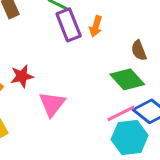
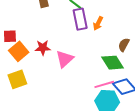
brown semicircle: (139, 50) -> (124, 45), turned 40
pink triangle: (52, 104) -> (65, 59), moved

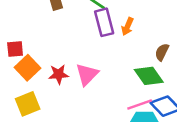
red star: (43, 48) -> (59, 74), moved

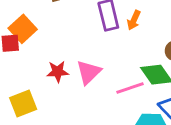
orange square: (27, 68) -> (23, 29), moved
pink line: (140, 105) -> (130, 88), moved

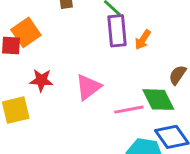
red star: (58, 72) -> (41, 80), moved

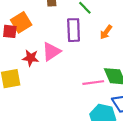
purple rectangle: (117, 31) -> (74, 30), moved
pink triangle: (88, 87) -> (51, 51), moved

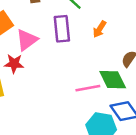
pink triangle: (51, 51) -> (27, 40), moved

